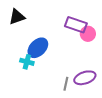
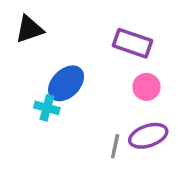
pink circle: (88, 34) -> (146, 87), moved

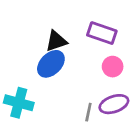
black triangle: (29, 29) -> (56, 41), moved
cyan cross: (47, 108) -> (19, 103), moved, size x1.5

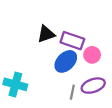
purple rectangle: (102, 33) -> (72, 41), moved
blue ellipse: (51, 64) -> (66, 61), moved

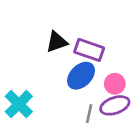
pink circle: (92, 55) -> (115, 84), moved
cyan cross: (15, 84) -> (19, 104), turned 30

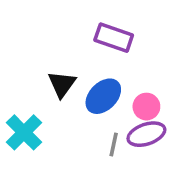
black triangle: (57, 42) -> (62, 84), moved, turned -35
purple rectangle: (89, 50) -> (114, 38), moved

